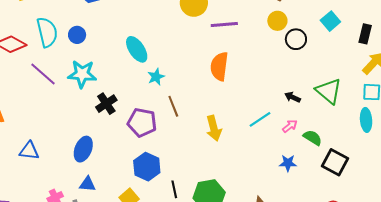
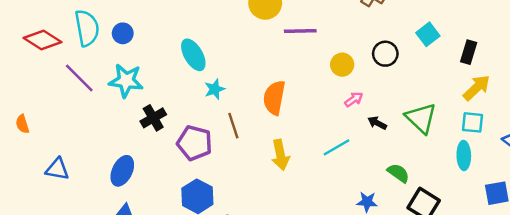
yellow circle: (277, 21) -> (342, 65), moved
orange semicircle: (219, 66) -> (274, 98), moved
pink arrow: (290, 126) -> (354, 99), moved

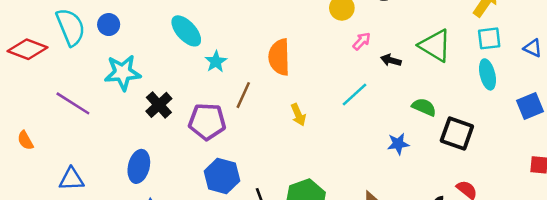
purple line: (79, 78) -> (73, 103), moved
brown line: (233, 126) -> (243, 95), turned 55
yellow arrow: (280, 155) -> (298, 115), size x0.7

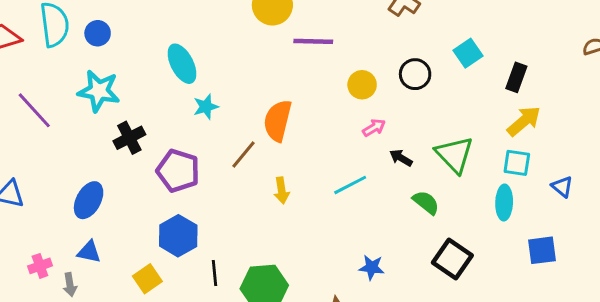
brown line: (243, 95) -> (244, 154), moved
green semicircle: (424, 107) -> (426, 202), moved
blue star: (398, 144) -> (372, 267), moved

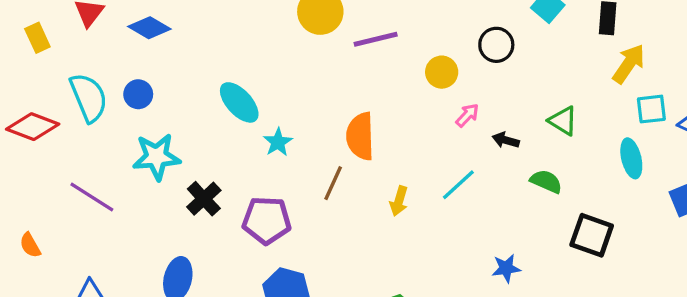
green triangle: (454, 155) -> (563, 121), size x0.7
cyan square: (517, 163) -> (651, 109), moved
yellow arrow: (282, 191) -> (399, 201), moved, turned 40

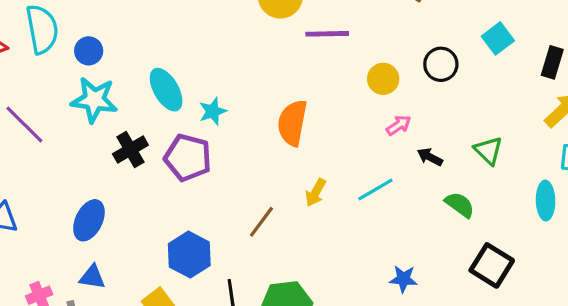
blue circle: (138, 94) -> (89, 51), moved
cyan ellipse: (239, 102) -> (166, 90), moved
brown line: (333, 183) -> (261, 222), moved
purple pentagon: (267, 220) -> (188, 158), moved

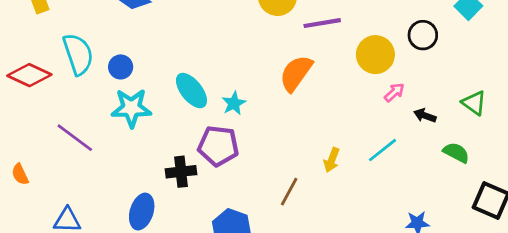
yellow circle: (383, 79) -> (375, 55), size x1.4
orange semicircle: (292, 123) -> (296, 73), moved, turned 33
black cross: (130, 150) -> (181, 172), moved, turned 32

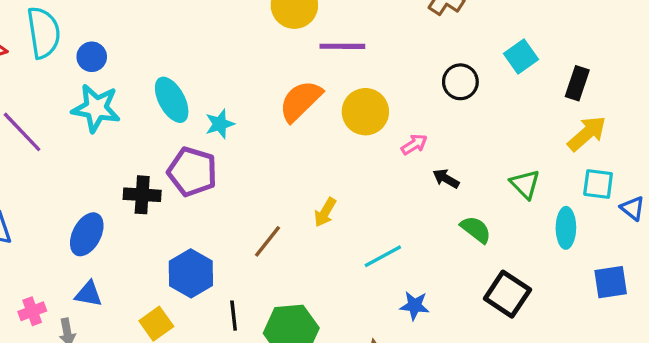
yellow circle: (375, 55) -> (365, 112), moved
green triangle: (474, 103) -> (525, 184), moved
cyan line: (382, 150) -> (383, 256), moved

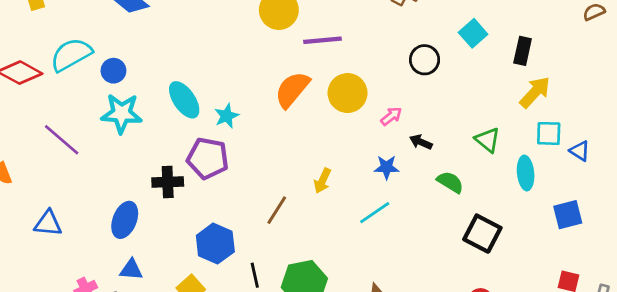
cyan semicircle: (44, 33) -> (71, 55), turned -105
blue star: (415, 306) -> (386, 167), moved

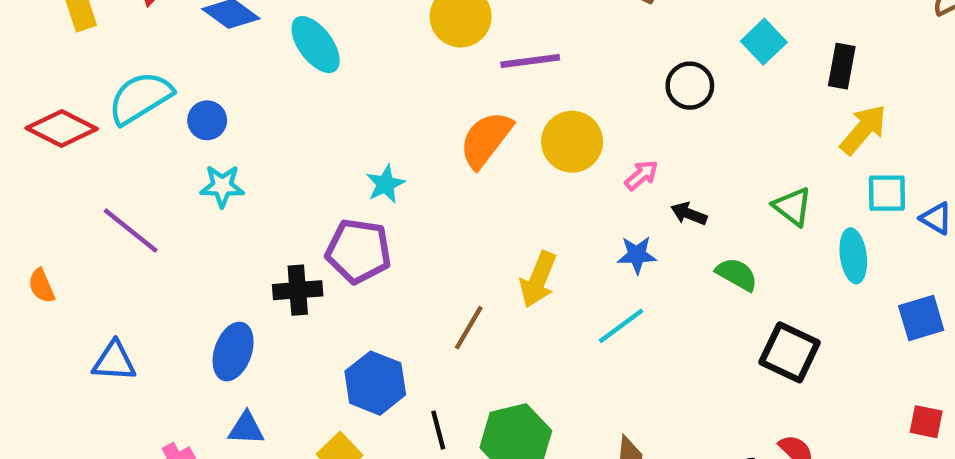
cyan ellipse: (184, 100) -> (316, 45), moved
cyan star: (122, 113) -> (222, 186), size x0.7
yellow arrow: (322, 181) -> (538, 279), size x1.4

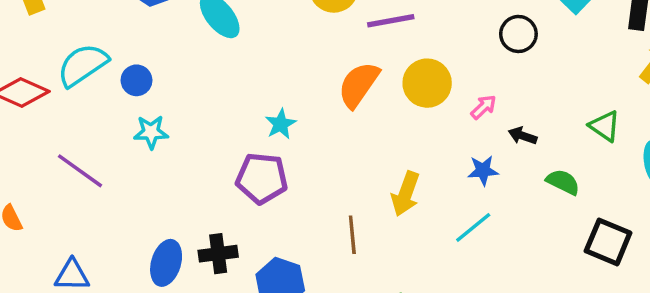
black cross: (298, 290) -> (218, 254), moved
brown line: (469, 328) -> (352, 235), turned -33

